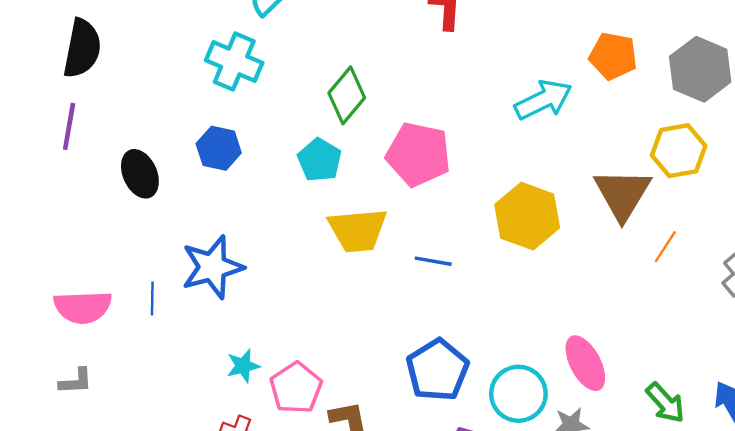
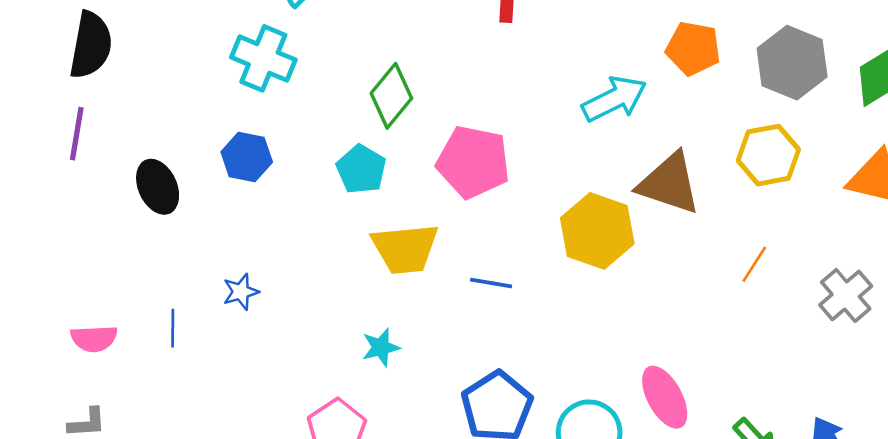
brown triangle: (622, 194) -> (669, 183), moved, turned -42
blue star: (212, 267) -> (241, 292), size x0.5
pink semicircle: (83, 307) -> (94, 339), size x0.7
cyan star: (243, 366) -> (381, 347), moved

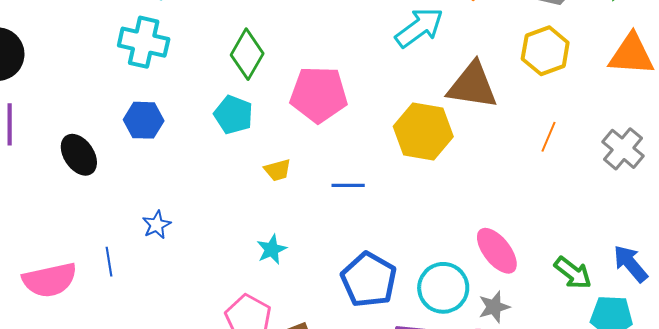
yellow trapezoid: (405, 249) -> (278, 170), size x0.5
pink semicircle: (94, 339) -> (50, 280), size x1.5

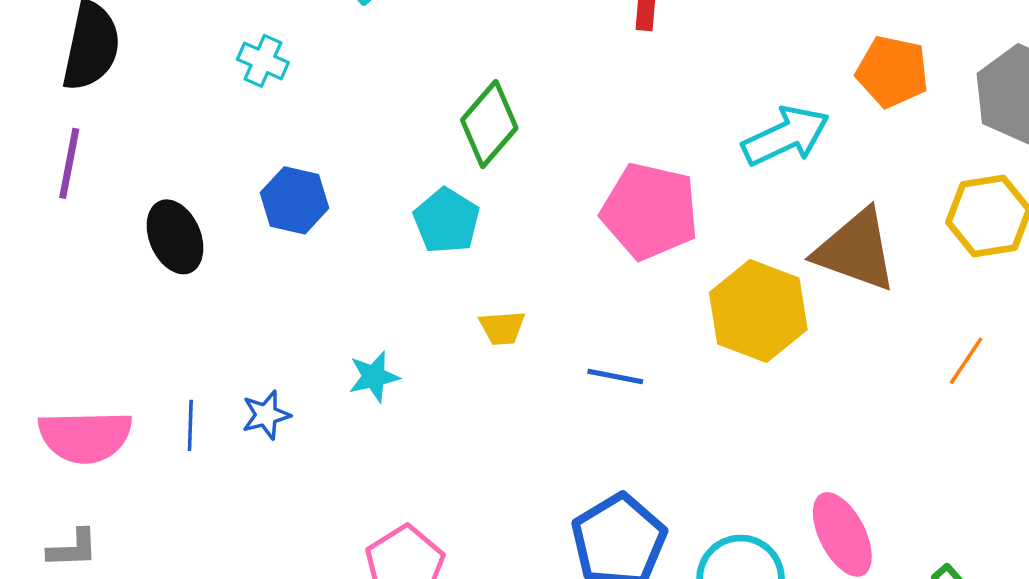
cyan cross: (144, 42) -> (263, 61), moved, size x0.6
pink pentagon: (319, 94) -> (650, 211), moved
blue star: (157, 225) -> (266, 415), moved
cyan star: (272, 249) -> (374, 377), moved

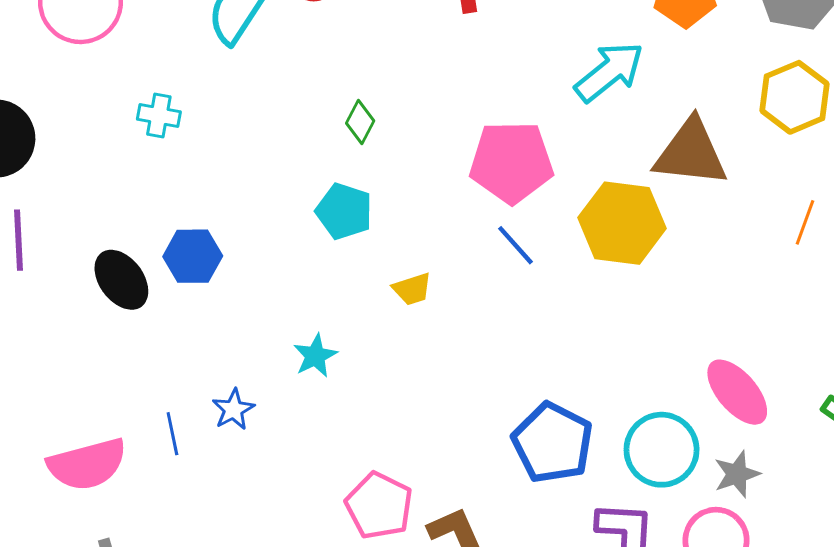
green diamond: (489, 124) -> (360, 122), size x0.6
blue hexagon: (295, 200) -> (193, 256), moved
blue line: (615, 376) -> (515, 245), moved, turned 51

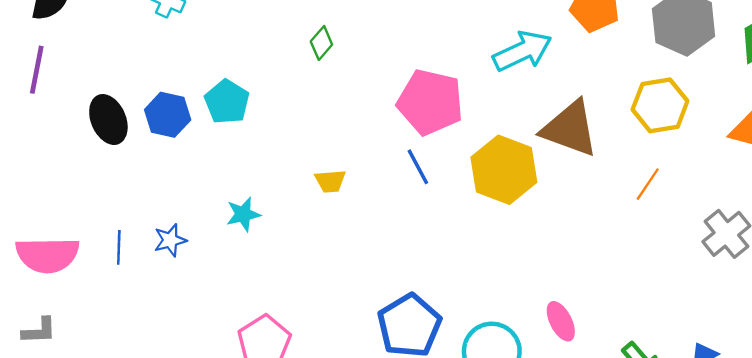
cyan pentagon: (344, 211) -> (227, 102), moved
orange line: (805, 222) -> (648, 184), moved
pink ellipse: (737, 392) -> (561, 321), size x0.7

